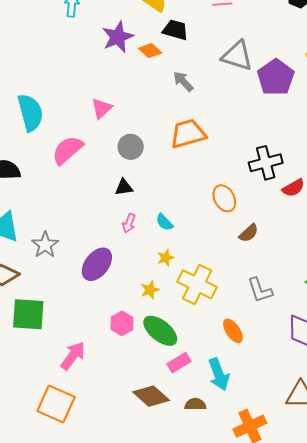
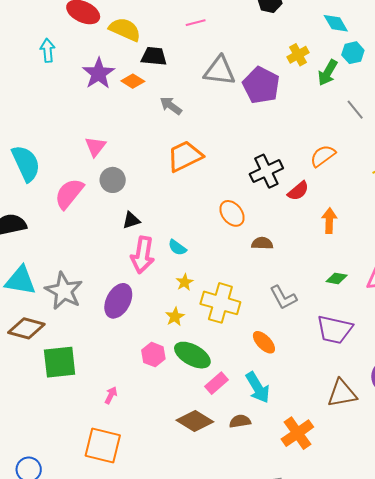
gray circle: (131, 147) -> (113, 180), moved
pink arrow: (129, 223) -> (143, 255), size x1.8
brown semicircle: (249, 233) -> (262, 243), turned -125
gray star: (45, 245) -> (64, 291), size x1.4
pink arrow: (73, 356) -> (111, 395), size x0.6

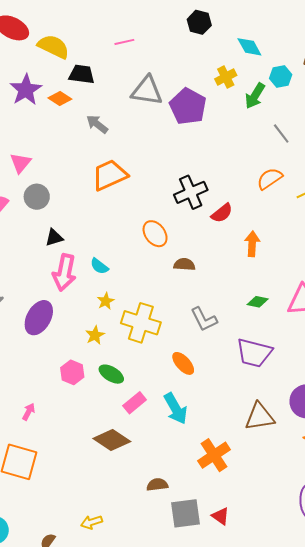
cyan diamond: (336, 23) -> (249, 47), moved
orange semicircle: (323, 156) -> (270, 179), moved
green ellipse: (192, 355) -> (111, 374), size x0.7
brown semicircle: (240, 421) -> (157, 485), moved

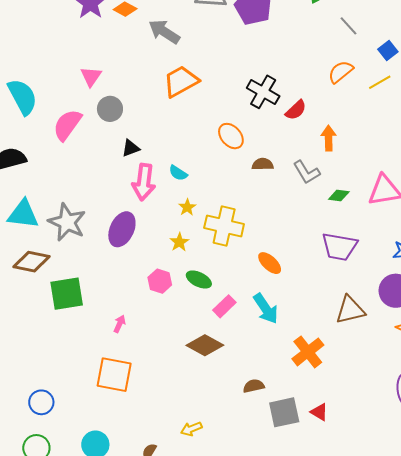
gray arrow: (97, 124) -> (164, 32), size x1.4
black cross: (191, 192) -> (263, 92), turned -32
gray L-shape: (204, 319) -> (307, 172), moved

